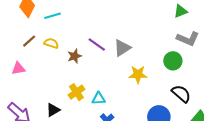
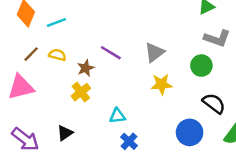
gray triangle: (122, 48) -> (154, 52), moved
pink triangle: (18, 69) -> (21, 87), size x1.6
yellow cross: (76, 92) -> (81, 92), moved

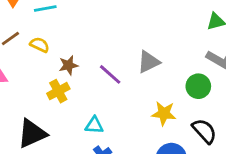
purple line: (111, 53) -> (110, 74), moved
yellow star: (161, 84) -> (164, 113), moved
black triangle: (65, 133) -> (32, 134), size x1.6

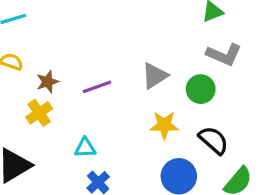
gray triangle: (149, 62) -> (155, 76), moved
purple line: (110, 74) -> (97, 87), turned -55

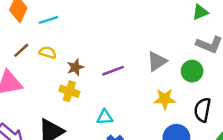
yellow cross: (39, 113) -> (69, 91), turned -36
black semicircle: (214, 140) -> (202, 110), turned -120

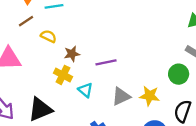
brown line: (21, 50) -> (26, 21), moved
gray triangle: (157, 61) -> (121, 96), moved
cyan triangle: (105, 117) -> (85, 90), moved, turned 35

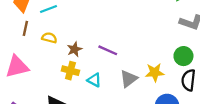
brown line: (26, 21) -> (25, 28), turned -32
purple line: (106, 62) -> (108, 50), turned 48
green circle: (179, 74) -> (183, 56), moved

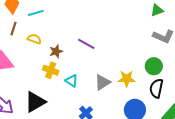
purple line: (108, 50) -> (86, 44), moved

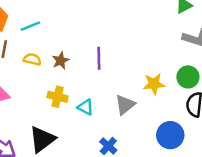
purple line: (86, 44) -> (99, 58), turned 66
brown star: (56, 51) -> (61, 61), moved
yellow star: (127, 79) -> (154, 84), moved

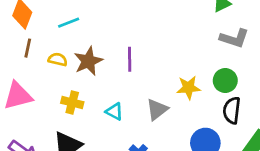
cyan line: (30, 26) -> (69, 23), moved
brown star: (61, 61) -> (88, 61), size x1.5
yellow cross: (58, 97) -> (72, 102), moved

